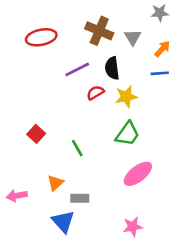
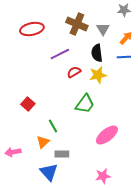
black semicircle: (112, 68) -> (97, 53), moved
green trapezoid: (128, 134) -> (85, 104), moved
green line: (77, 148) -> (53, 126), moved

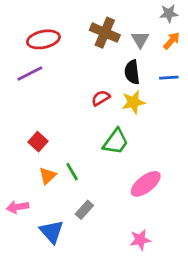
orange arrow: (126, 38) -> (172, 41), moved
purple line: (60, 54) -> (30, 73), moved
orange triangle: (43, 142) -> (48, 176), moved
gray rectangle: (62, 154) -> (84, 210), turned -48
blue triangle: (49, 172) -> (52, 232), moved

